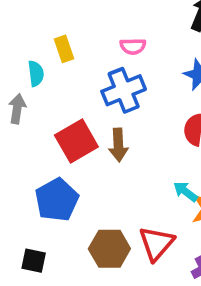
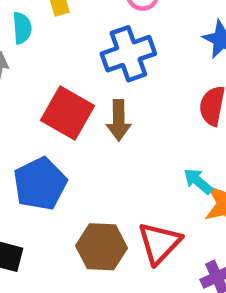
red square: (76, 141) -> (68, 113), turned -33

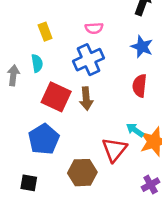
cyan semicircle: (22, 28) -> (37, 63), moved
red triangle: (159, 243) -> (114, 150), moved

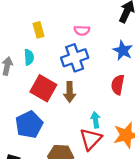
cyan arrow: (135, 130) -> (96, 120), moved, turned 42

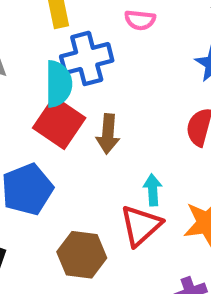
cyan semicircle: (29, 57) -> (58, 84), moved, size x1.5
blue cross: (75, 58) -> (87, 58), moved

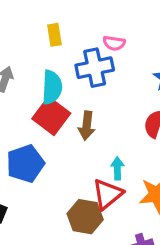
blue cross: (87, 58) -> (95, 68), moved
brown hexagon: (82, 255) -> (85, 217), moved

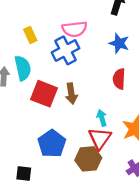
pink semicircle: (114, 43) -> (75, 29), size x1.5
cyan semicircle: (52, 87) -> (23, 68), moved
blue pentagon: (25, 164) -> (52, 144), moved

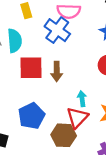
blue cross: (66, 50) -> (57, 30), turned -35
red square: (44, 94) -> (31, 68), turned -30

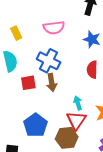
blue cross: (57, 30) -> (48, 61), moved
red square: (31, 68) -> (28, 83), size x0.7

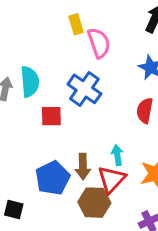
pink semicircle: (54, 28) -> (99, 43), turned -110
yellow rectangle: (16, 33) -> (76, 24), moved
brown arrow: (52, 82) -> (83, 167), moved

